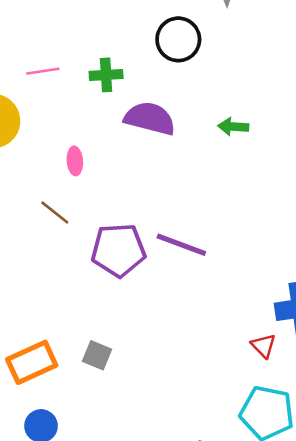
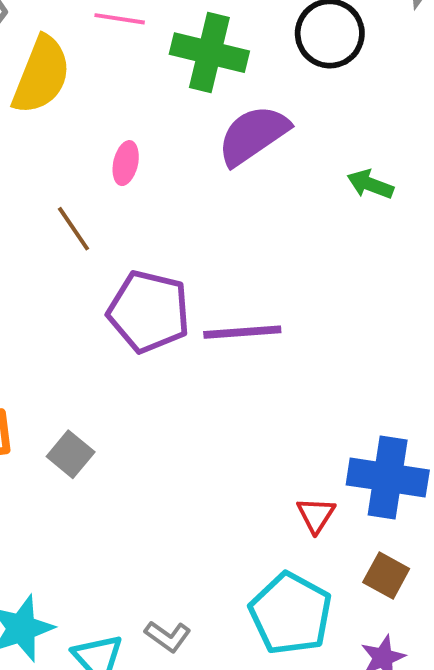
green cross: (106, 75) -> (209, 53), size x1.5
purple semicircle: (150, 118) -> (253, 135), turned -66
purple line: (181, 245) -> (242, 332), turned -42

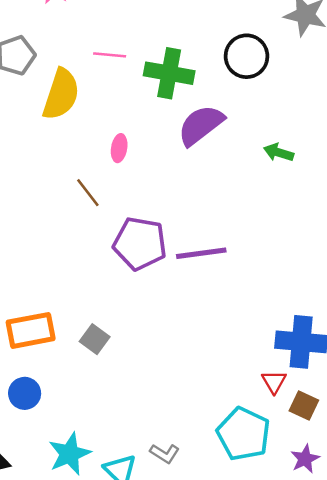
red triangle: (316, 515) -> (274, 382), moved

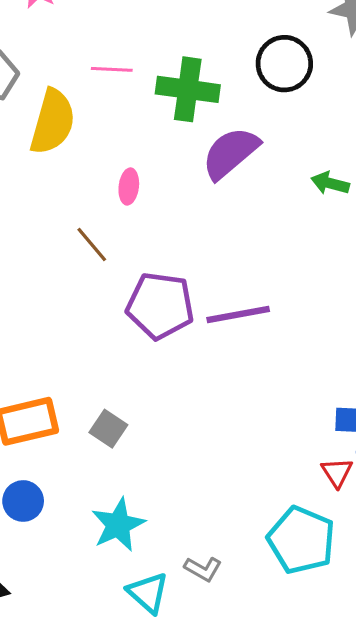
cyan star: (70, 454) -> (118, 525), moved

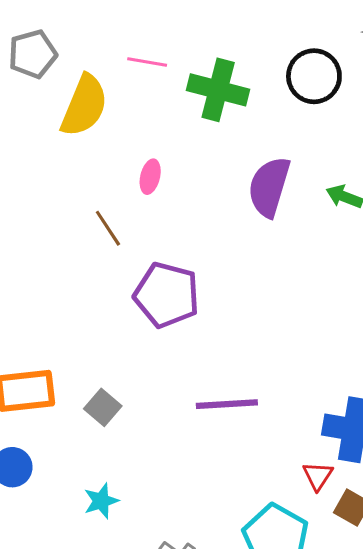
purple semicircle: (230, 153) -> (269, 187), moved, turned -40
purple line: (238, 315) -> (227, 404), moved
cyan star: (118, 525) -> (101, 501), size x0.7

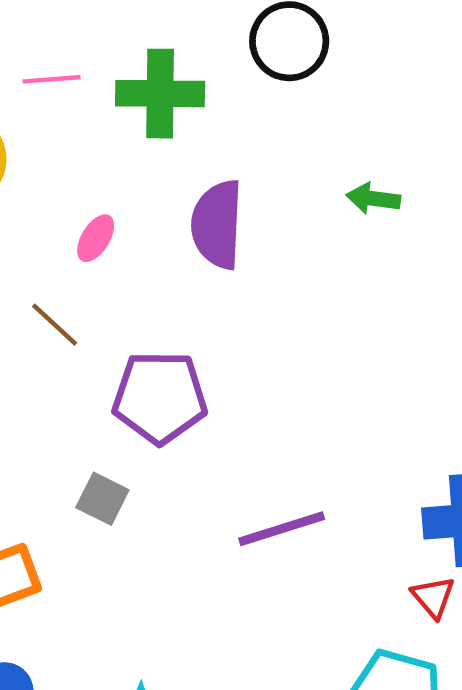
pink ellipse: (150, 177) -> (96, 238), turned 32
purple semicircle: (269, 187) -> (217, 224), moved
gray square: (103, 407) -> (102, 499), moved

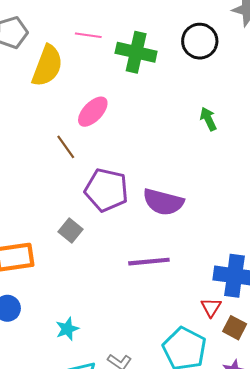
green arrow: (373, 199) -> (208, 119), moved, turned 45
purple semicircle: (217, 224) -> (163, 202), moved, turned -90
pink ellipse: (96, 238) -> (93, 112), size x1.5

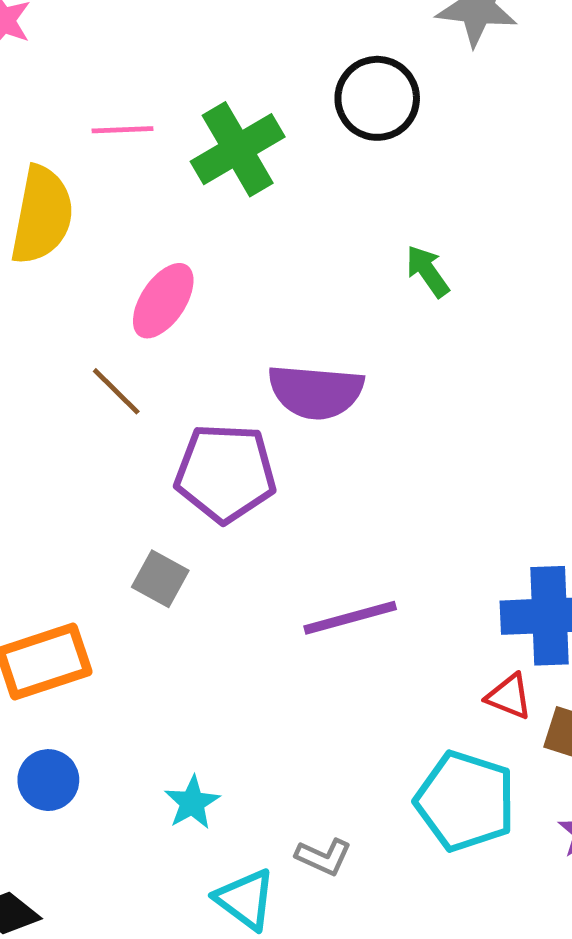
green cross: (136, 52) -> (238, 149), turned -33
purple semicircle: (163, 202) -> (316, 392), moved
red triangle: (211, 307) -> (509, 696), turned -30

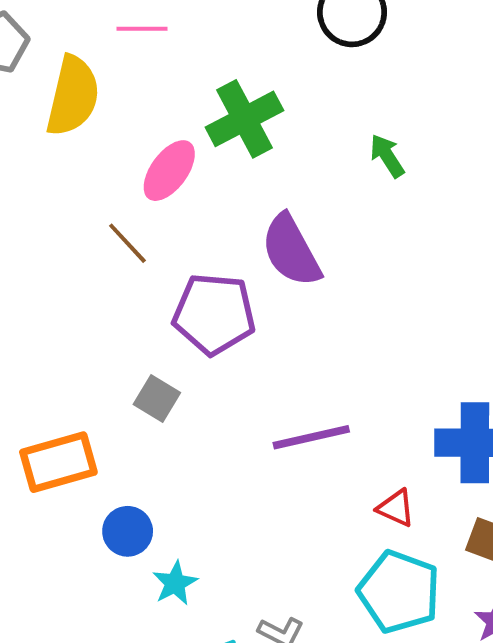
green cross: (238, 149) -> (244, 119), moved
purple semicircle: (316, 392) -> (291, 251), turned 54
red triangle: (509, 696) -> (396, 508), moved
blue circle: (48, 780) -> (128, 531), moved

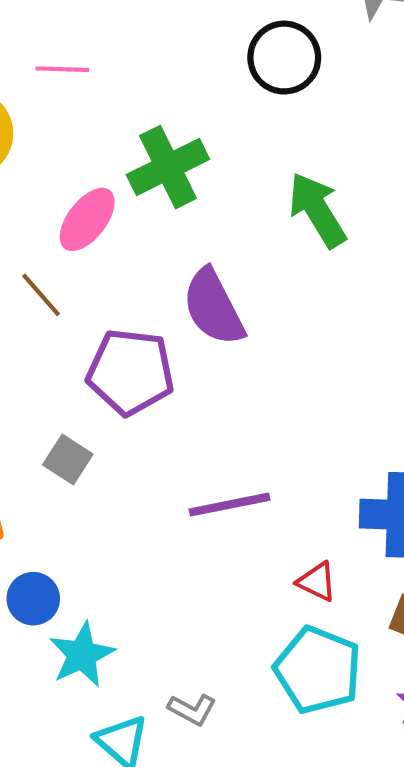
green arrow: (387, 156) -> (317, 210), size x1.6
cyan star: (175, 583) -> (82, 655), size x1.4

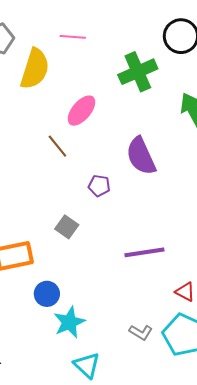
green cross: (168, 167) -> (138, 72), moved
purple pentagon: (130, 372) -> (99, 186), size x0.5
gray L-shape: (192, 709) -> (141, 332), moved

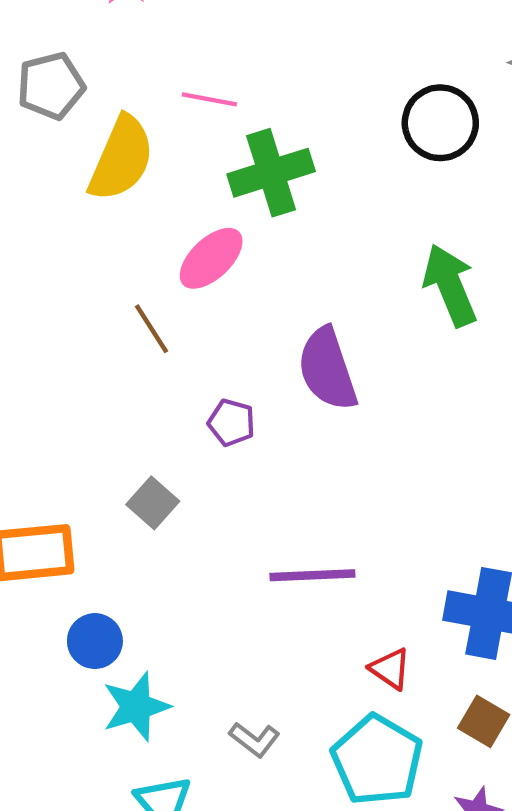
green cross: (138, 72) -> (271, 173), moved
gray L-shape: (141, 332) -> (255, 739), moved

